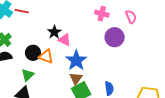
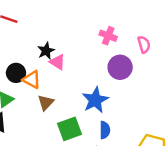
blue star: (76, 60) -> (95, 100), moved
brown triangle: (76, 78) -> (46, 102), moved

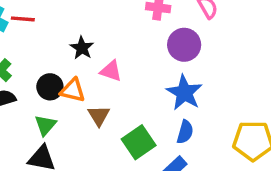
pink triangle: (57, 62) -> (111, 71), moved
blue star: (95, 100) -> (184, 93), moved
blue semicircle: (105, 130) -> (185, 132), turned 30

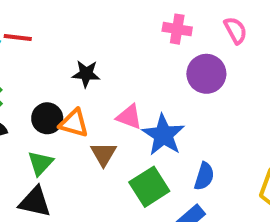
black star: (82, 48) -> (86, 74), turned -30
pink triangle: (111, 71) -> (129, 117), moved
blue star: (184, 93) -> (163, 135), moved

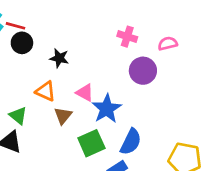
pink semicircle: (235, 30) -> (168, 43), turned -84
black circle: (47, 118) -> (22, 43), moved
green triangle: (40, 163) -> (18, 116), turned -42
blue semicircle: (204, 176) -> (131, 142), size x1.4

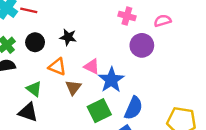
black circle: (22, 43) -> (35, 42), moved

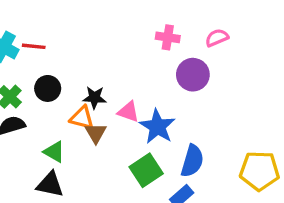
black star: (68, 37) -> (94, 98), moved
brown triangle: (73, 87) -> (96, 133), moved

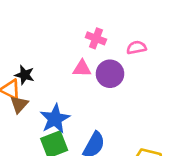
pink triangle: (128, 112) -> (82, 68), moved, turned -30
blue star: (157, 127) -> (55, 119), moved

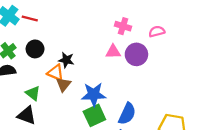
blue star: (55, 119) -> (94, 94), turned 30

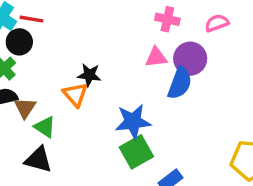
black circle: (35, 49) -> (19, 42), moved
orange triangle: (56, 73) -> (75, 95), turned 30
brown triangle: (64, 85) -> (25, 108), moved
blue semicircle: (127, 114) -> (180, 83), moved

